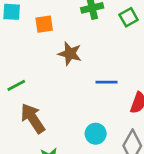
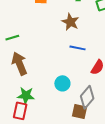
brown star: (70, 54) -> (70, 22), moved

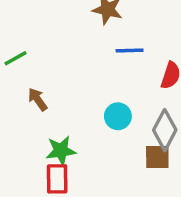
brown arrow: (19, 64) -> (38, 99), size x0.6

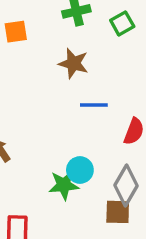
green star: (61, 151) -> (64, 185), moved

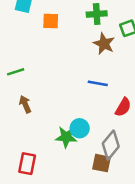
brown star: (73, 63) -> (104, 44), moved

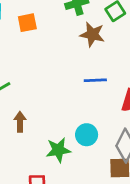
brown arrow: (25, 104) -> (20, 122), turned 36
green star: (66, 137) -> (58, 150), moved

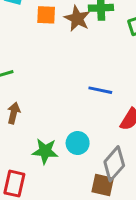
brown star: (92, 34) -> (77, 19), moved

